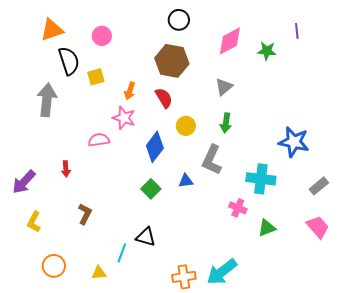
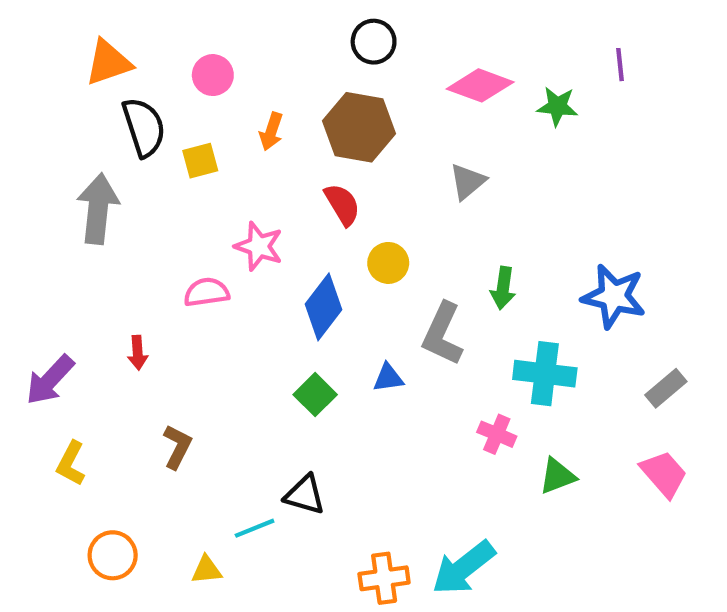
pink diamond: (230, 41) -> (480, 85), turned 48
orange arrow: (130, 91) -> (271, 131), moved
green arrow: (226, 123) -> (503, 288), moved
cyan line: (122, 253) -> (255, 528), turned 48

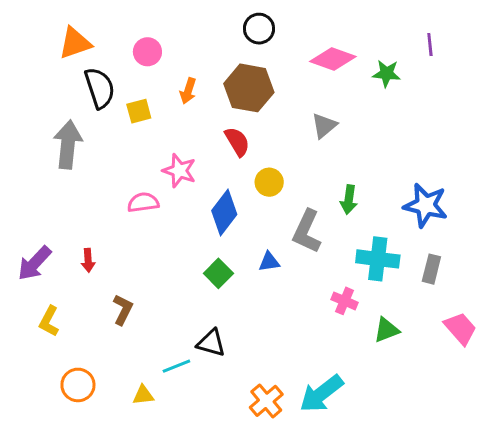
red arrow: (138, 353) -> (88, 260), moved
gray rectangle: (666, 388) -> (431, 269), moved, turned -36
orange cross: (384, 578) -> (266, 401), turned -32

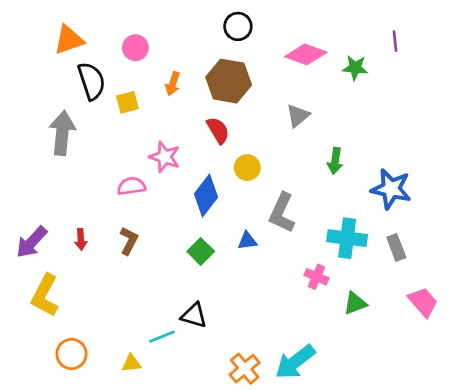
green arrow: (349, 200) -> (335, 161), moved
gray rectangle: (431, 269) -> (396, 247), turned -35
brown L-shape: (123, 310) -> (129, 241), moved
yellow L-shape: (49, 321) -> (45, 295), size x1.5

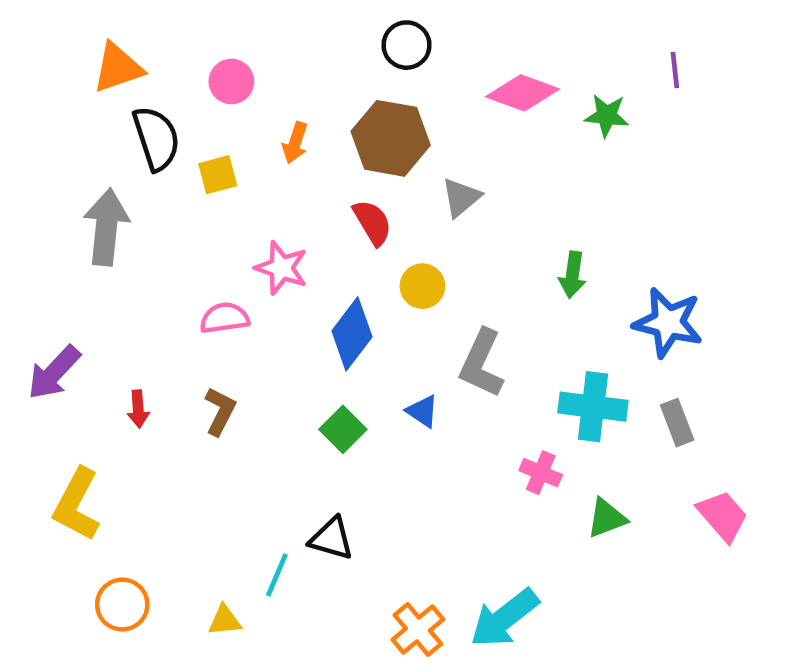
gray triangle: (298, 116) -> (461, 197), moved
blue triangle: (247, 241) -> (422, 411), turned 42
purple arrow: (32, 242) -> (54, 373), moved
cyan line: (162, 337) -> (277, 575), turned -45

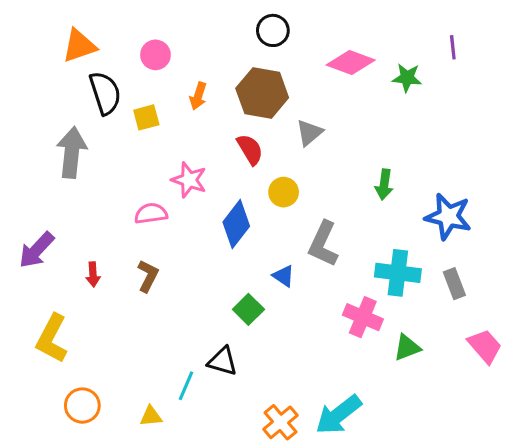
green square: (343, 429) -> (248, 309), moved
pink cross: (541, 473) -> (363, 317), size x1.4

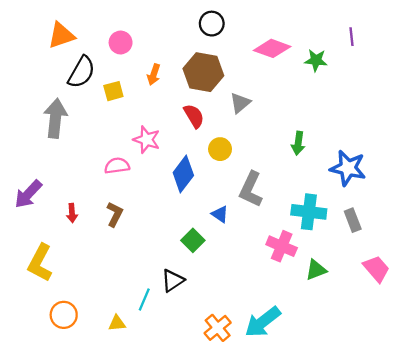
black semicircle: (105, 93) -> (81, 72), turned 48
black triangle: (223, 361) -> (173, 281), turned -50

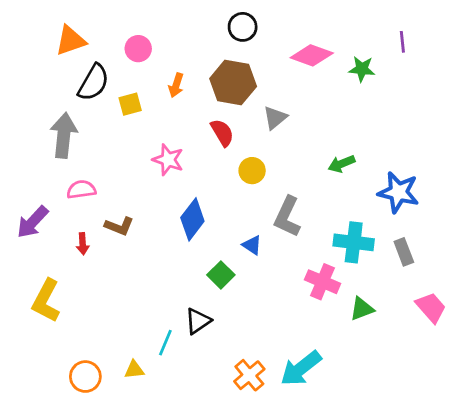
green arrow: (298, 143) -> (341, 164), turned 60
pink semicircle: (117, 166) -> (81, 190), moved
blue diamond: (183, 174) -> (192, 219), moved
brown L-shape: (115, 214) -> (119, 226), moved, turned 85
orange circle: (64, 315) -> (85, 377), moved

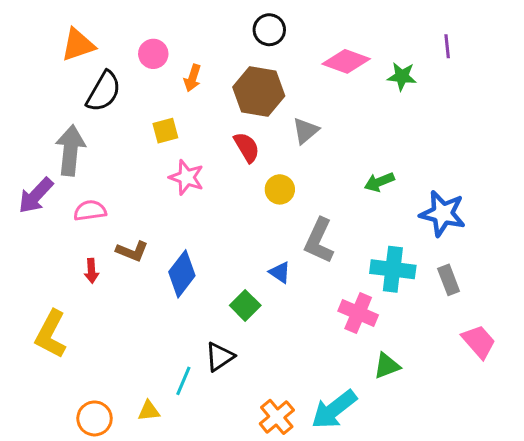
orange arrow: (176, 85) -> (192, 78), moved
yellow square: (130, 104) -> (165, 131), moved
blue diamond: (192, 219) -> (182, 274), moved
purple arrow: (33, 222) -> (36, 195), moved
green triangle: (362, 309) -> (387, 366), moved

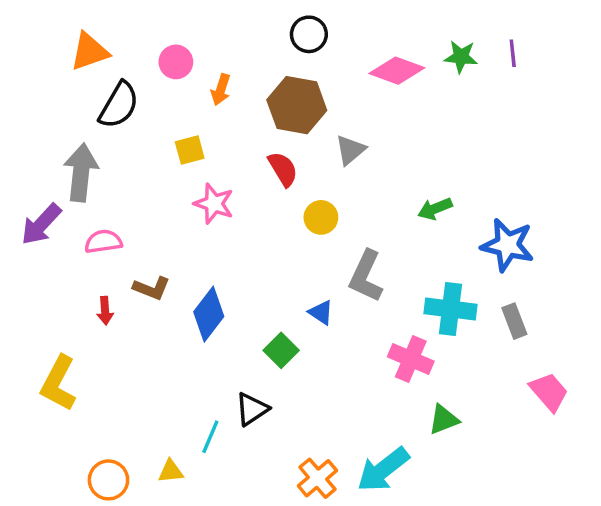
green star: (402, 76) -> (461, 57), moved

